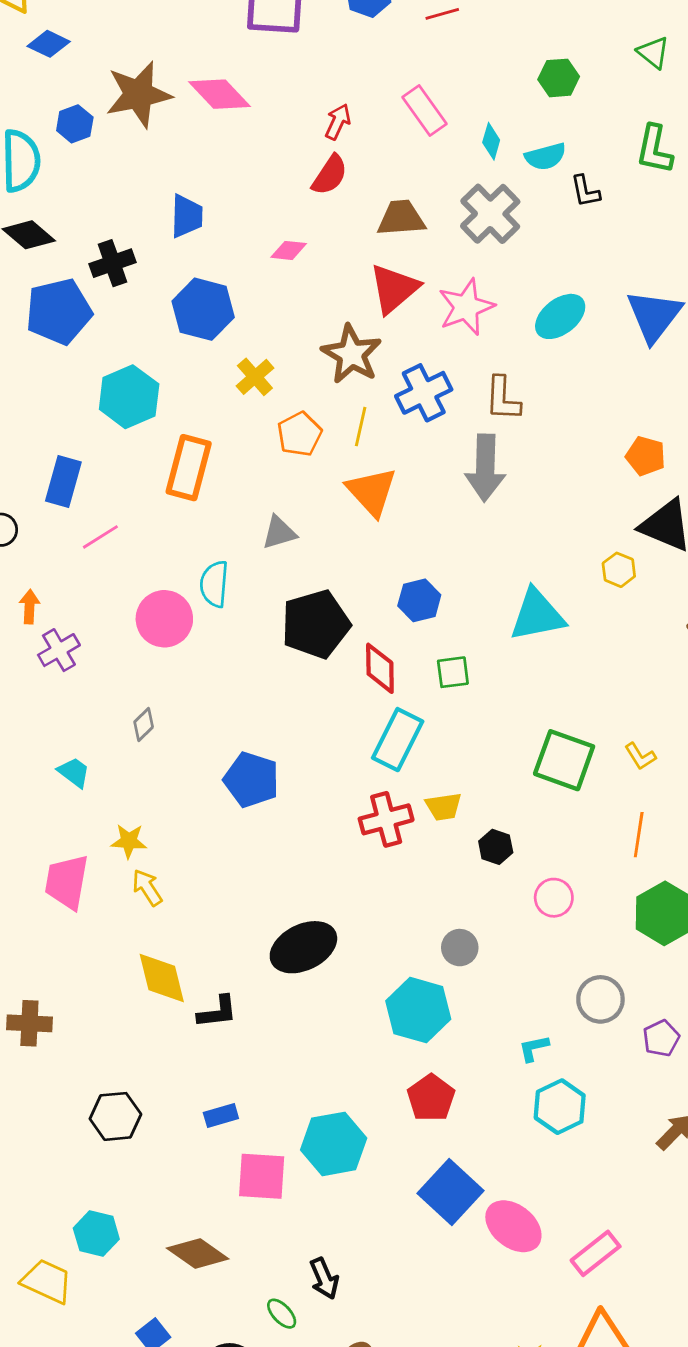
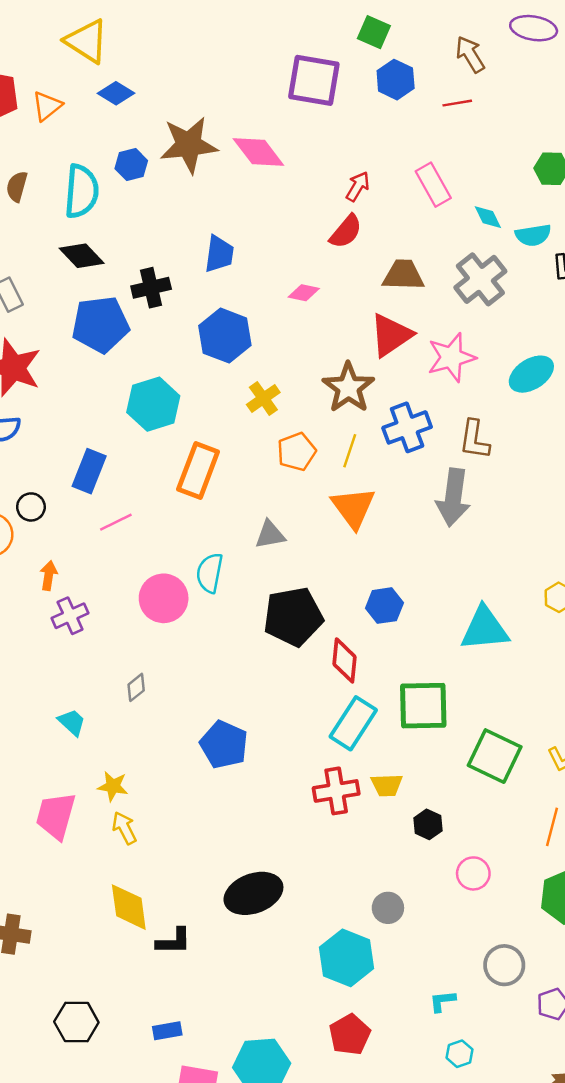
cyan diamond: (491, 141) -> (488, 217), turned -48
green square: (453, 672) -> (423, 706), moved, size x1.8
cyan hexagon: (560, 1107) -> (459, 1054), size x0.6

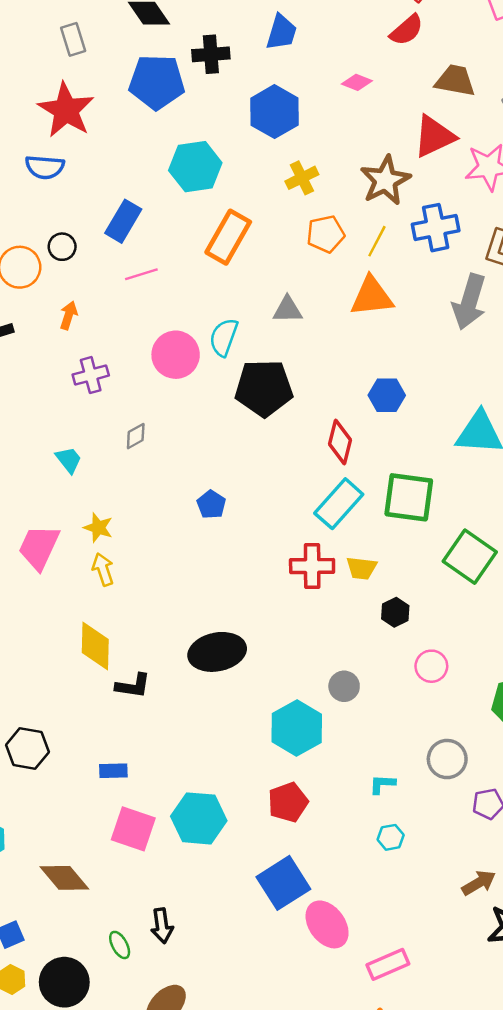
orange triangle: (353, 508) -> (372, 296), turned 51
purple cross: (70, 616) -> (91, 375), moved
black pentagon: (293, 617) -> (264, 388), moved
blue pentagon: (224, 745) -> (211, 504), size x0.6

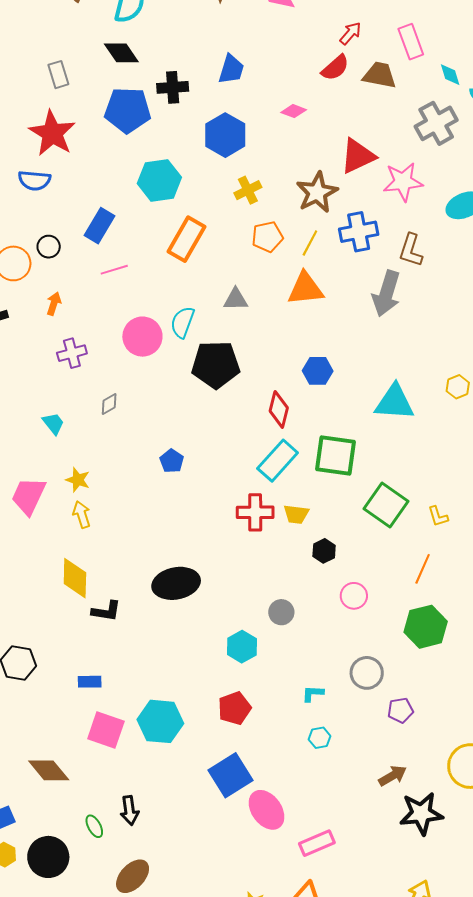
brown trapezoid: (455, 81) -> (380, 75), moved
cyan hexagon: (297, 728) -> (242, 647), size x0.7

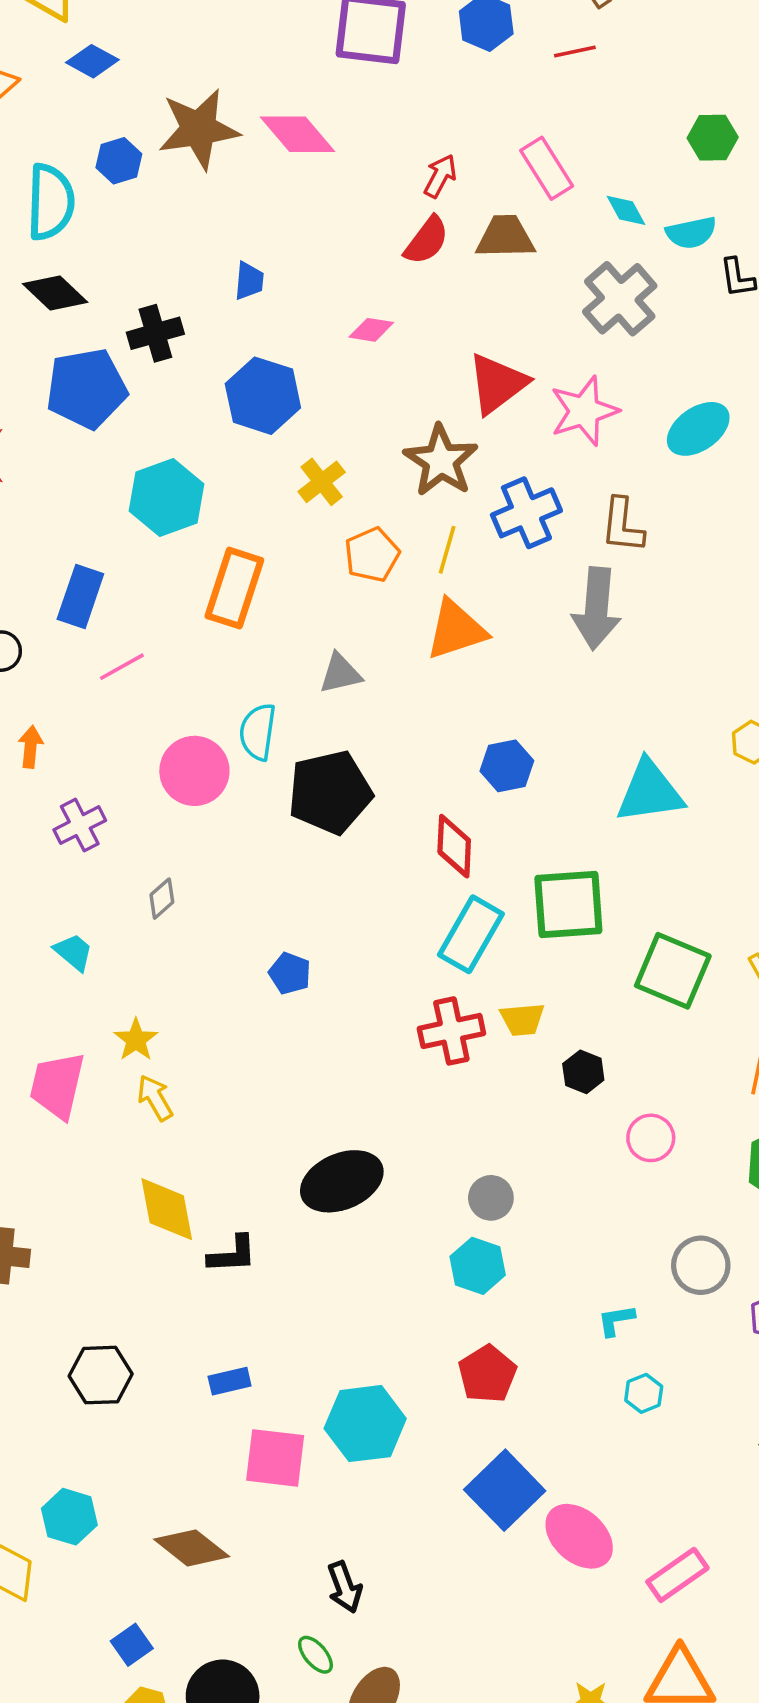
blue trapezoid: (231, 69) -> (249, 281), size x0.7
yellow star: (78, 480) -> (136, 1040), turned 30
gray circle: (281, 612) -> (491, 1198), moved
green ellipse: (94, 826) -> (315, 1655), moved

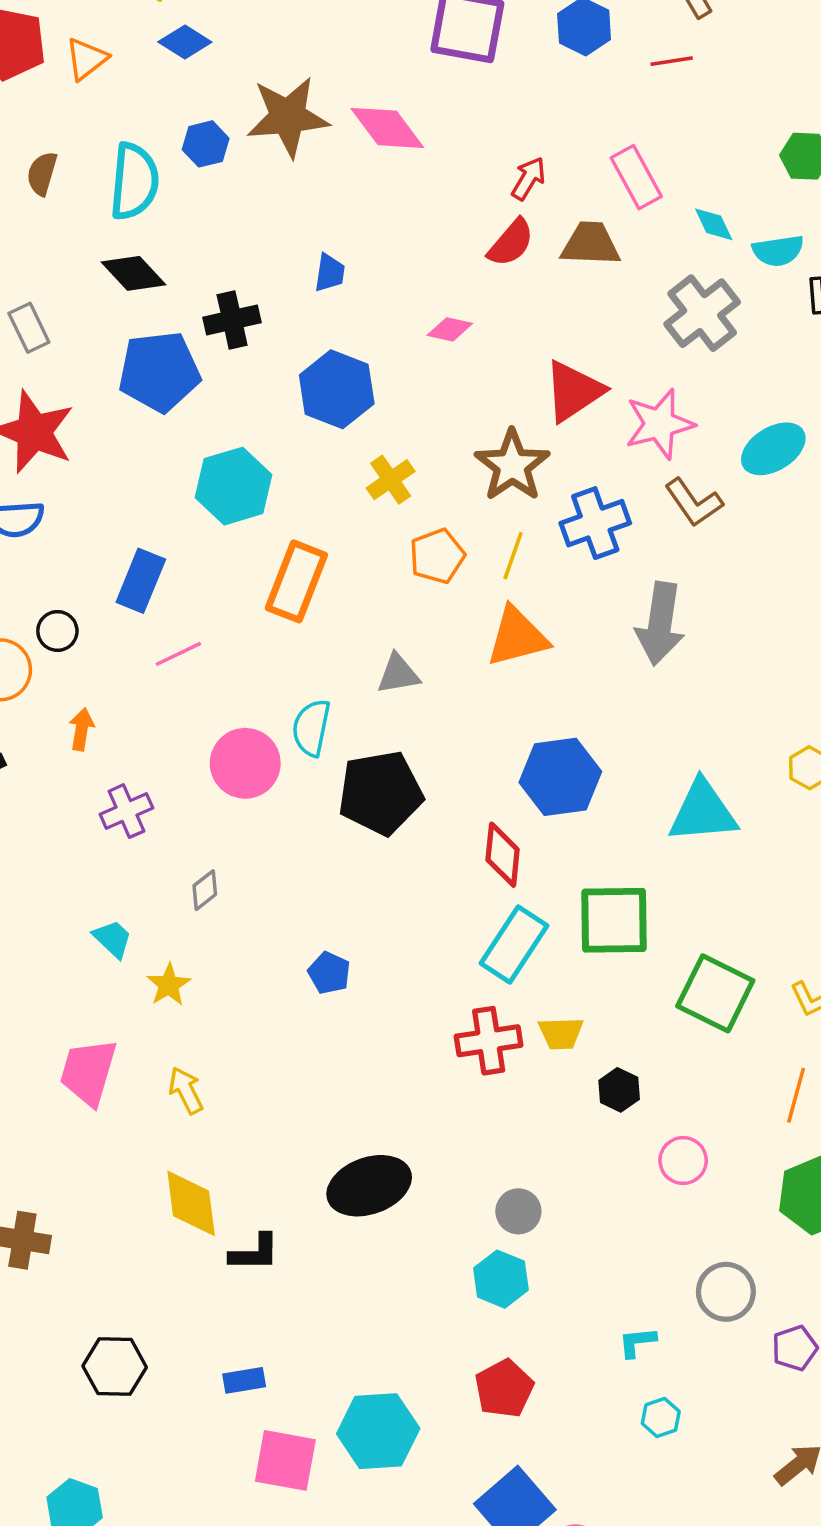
brown L-shape: (622, 525) -> (694, 502), moved, turned -44
blue hexagon: (507, 766) -> (560, 777), size x1.5
yellow star: (136, 1040) -> (169, 985), moved

